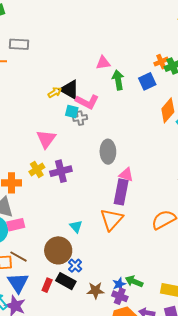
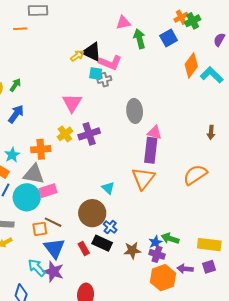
red rectangle: (47, 285) -> (84, 249), turned -48

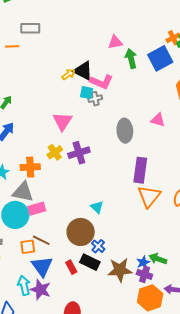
blue square: (169, 38) -> (160, 58), size x1.4
pink triangle: (155, 133) -> (158, 120), moved
orange triangle: (143, 178) -> (149, 196), moved
brown star: (132, 250) -> (120, 270), size x1.4
cyan arrow: (37, 268) -> (24, 285), turned 30

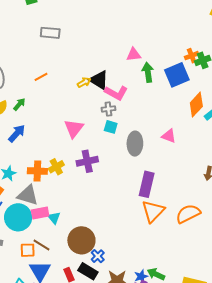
orange line: (12, 46) -> (41, 77), moved, turned -32
cyan square: (87, 93) -> (111, 127), moved
yellow cross: (55, 152) -> (56, 167), moved
cyan triangle: (97, 207) -> (54, 218), moved

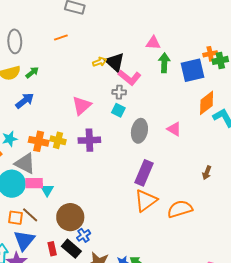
orange line: (41, 77) -> (61, 38), moved
yellow cross: (56, 167) -> (58, 140), turned 35

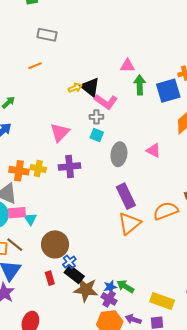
purple rectangle: (144, 173) -> (126, 196), turned -45
orange semicircle: (180, 209) -> (166, 211), moved
red rectangle: (52, 249) -> (50, 278), moved
black rectangle: (71, 249) -> (74, 274), moved

